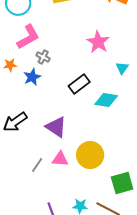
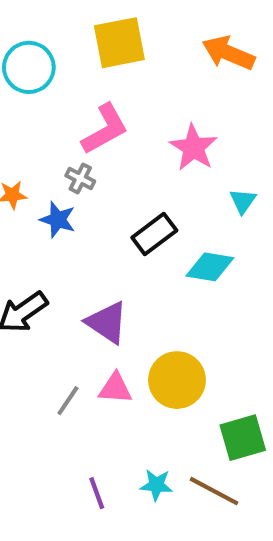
pink L-shape: (28, 37) -> (105, 129), moved
blue star: (32, 77) -> (58, 220), turned -30

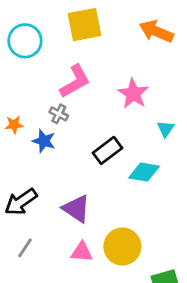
gray line: (68, 401) -> (25, 248), moved

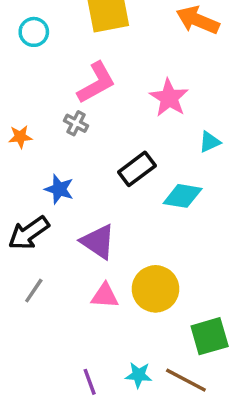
cyan circle: (25, 41) -> (34, 32), size x0.7
cyan triangle: (166, 129) -> (210, 142), turned 30
blue star: (44, 141) -> (59, 189), moved

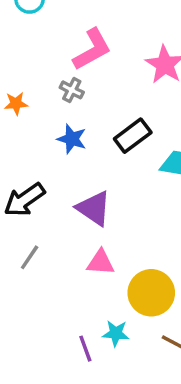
blue star: (59, 189) -> (72, 139), moved
yellow circle: (155, 289) -> (151, 293), moved
cyan star: (139, 375) -> (116, 333), moved

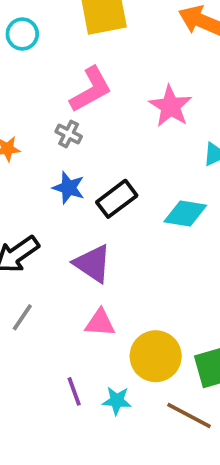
black rectangle: (133, 136) -> (117, 199), moved
purple line: (85, 349) -> (74, 391), moved

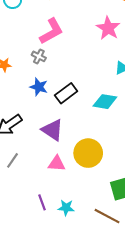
pink star: (170, 106) -> (108, 28), moved
yellow circle: (156, 356) -> (88, 153), moved

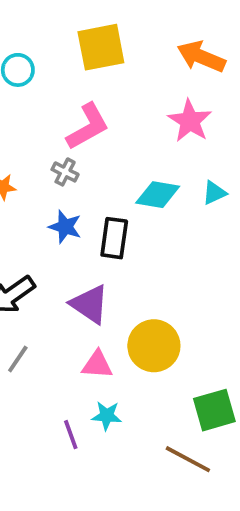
black rectangle: (66, 93) -> (114, 238), turned -45
cyan diamond: (105, 102) -> (158, 195), moved
cyan star: (66, 208) -> (107, 416), moved

